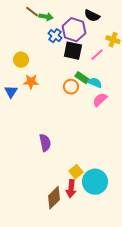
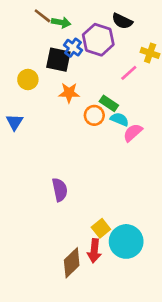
black square: (73, 51) -> (58, 60), moved
orange star: (31, 82) -> (69, 93), moved
cyan semicircle: (95, 83) -> (119, 119), moved

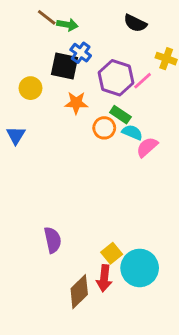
purple hexagon: (98, 40) -> (116, 78), moved
purple semicircle: (60, 190) -> (53, 240), moved

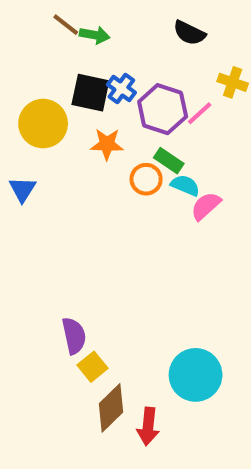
blue cross: (81, 53) -> (121, 89), moved
yellow circle: (31, 88) -> (43, 124), size x1.5
yellow square: (112, 253) -> (93, 367), moved
red arrow: (104, 278) -> (148, 426), moved

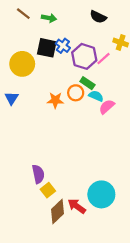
brown line: (66, 25) -> (23, 14), moved
orange star: (107, 144) -> (55, 100), moved
red arrow: (148, 426) -> (77, 206), moved, turned 120

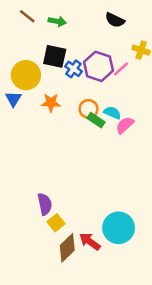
blue cross: (63, 46) -> (73, 69), moved
green rectangle: (87, 83) -> (96, 120), moved
blue triangle: (12, 98) -> (13, 99), moved
orange star: (55, 100) -> (51, 103), moved

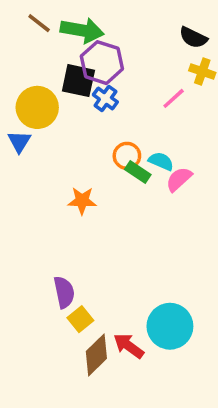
black semicircle: (115, 20) -> (193, 37), moved
green arrow: (57, 21) -> (82, 30), size x1.6
purple hexagon: (99, 66) -> (102, 63), moved
orange star: (51, 103) -> (82, 201), moved

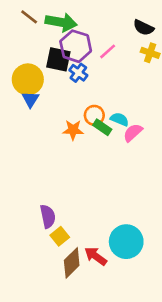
pink line: (174, 98) -> (108, 51), moved
blue triangle: (19, 141) -> (30, 99), moved
orange star: (82, 201) -> (73, 130), moved

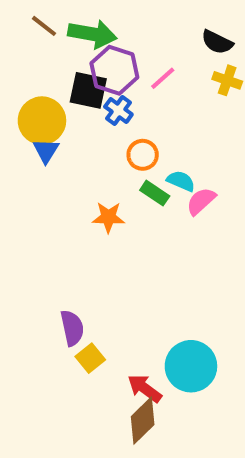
orange circle: (94, 115) -> (143, 155), moved
orange star: (73, 130) -> (108, 217), moved
brown diamond: (72, 263) -> (143, 421), moved

